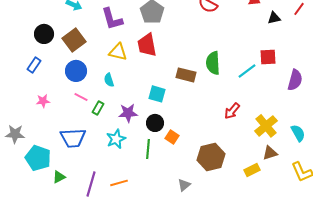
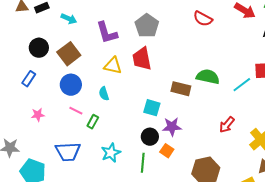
green semicircle: (213, 63) -> (208, 77), turned 105
purple star: (128, 113) -> (172, 127), moved

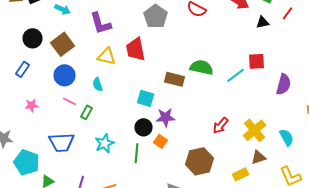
gray pentagon: (147, 26) -> (156, 16), moved
red arrow: (227, 125) -> (221, 125), moved

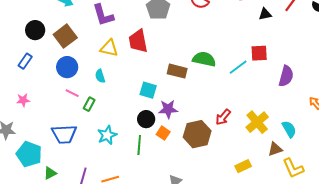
pink star: (32, 105) -> (23, 100), moved
brown triangle: (259, 157) -> (275, 149), moved
brown hexagon: (200, 161) -> (197, 134), moved

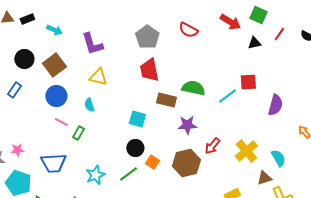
red trapezoid: (138, 41) -> (149, 70), moved
pink star: (23, 100) -> (17, 150), moved
purple star: (168, 109) -> (187, 125), moved
cyan star: (107, 135) -> (95, 175), moved
green line: (139, 145) -> (128, 174), turned 48

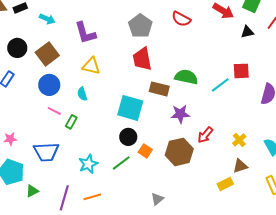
cyan square: (137, 119) -> (130, 108), size x1.5
yellow cross: (246, 151) -> (239, 140), size x0.6
brown triangle: (264, 178) -> (240, 166), moved

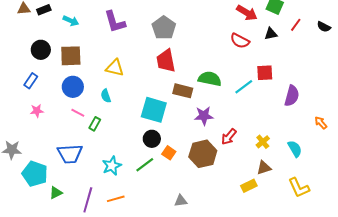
red semicircle: (181, 19) -> (240, 41), moved
purple L-shape: (85, 33) -> (115, 22), moved
brown square: (47, 54) -> (71, 56), turned 35
pink star: (10, 139) -> (37, 111), moved
gray triangle: (157, 199) -> (181, 201), turned 32

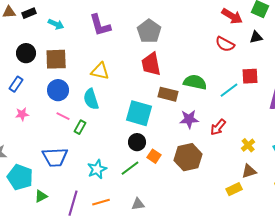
cyan semicircle: (106, 96) -> (91, 99), size x1.5
red arrow: (229, 137) -> (218, 127), moved
gray triangle: (181, 201) -> (138, 204), moved

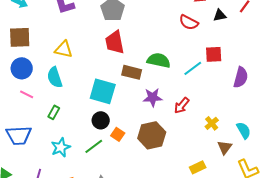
green rectangle: (80, 127) -> (54, 112), moved
brown triangle: (249, 171) -> (225, 147), moved, turned -35

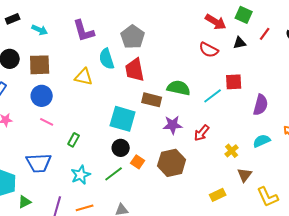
cyan semicircle: (55, 77) -> (107, 59), moved
cyan semicircle: (244, 130) -> (262, 141), moved, turned -84

